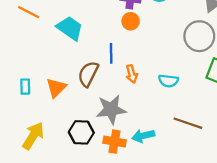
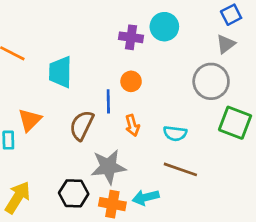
orange circle: (131, 21) -> (131, 81), moved
cyan trapezoid: (70, 28) -> (60, 72), turned -124
orange triangle: (56, 88) -> (30, 120), moved
brown line: (188, 123) -> (180, 169), moved

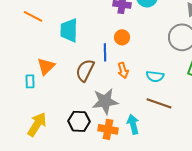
cyan arrow: (146, 197) -> (133, 124), turned 90

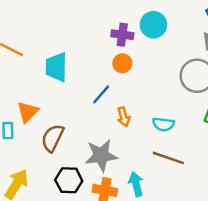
orange circle: (122, 37) -> (122, 63), moved
blue line: (105, 52) -> (101, 94), turned 42
brown semicircle: (85, 70) -> (53, 138), moved

